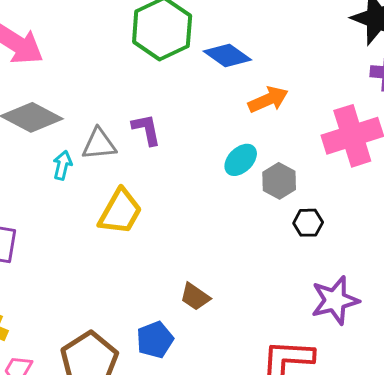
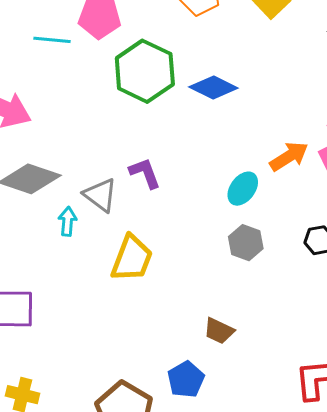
orange arrow: (268, 100) -> (289, 156), moved
gray triangle: (99, 144) -> (100, 195), turned 51
gray hexagon: (279, 181) -> (246, 243), moved

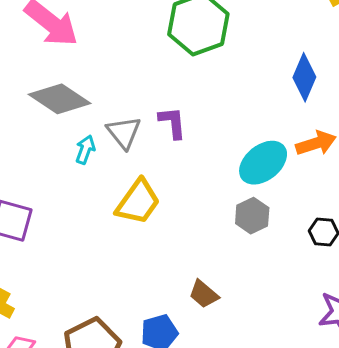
blue diamond: (213, 87) -> (304, 77), moved, turned 72
cyan ellipse: (243, 189) -> (263, 163), size x1.4

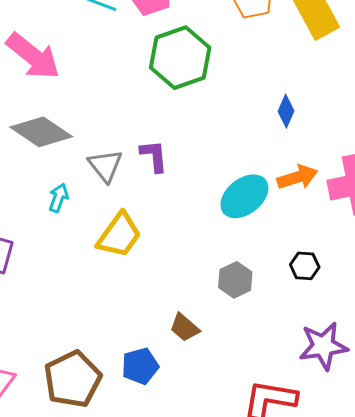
blue diamond: (304, 77) -> (286, 111), size x0.7
cyan arrow: (85, 150) -> (59, 198), moved
gray hexagon: (252, 216) -> (235, 280), moved

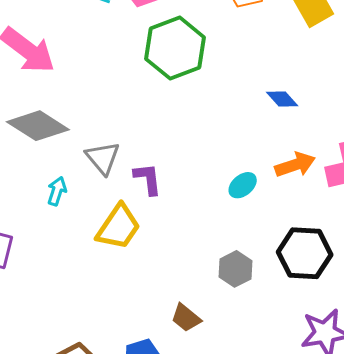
blue diamond: (286, 111) -> (282, 99), turned -64
purple L-shape: (154, 156) -> (148, 179), moved
cyan ellipse: (244, 196) -> (243, 185), size x0.6
black hexagon: (305, 266) -> (305, 253), size x1.8

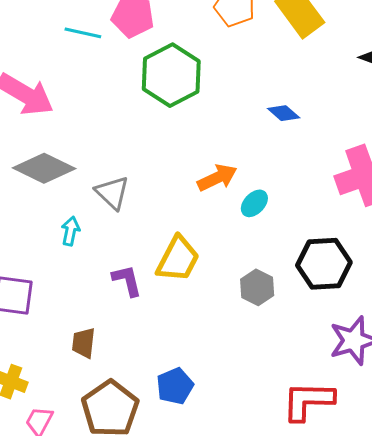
orange arrow: (295, 165) -> (217, 178), moved
purple L-shape: (148, 179) -> (127, 280), moved
yellow trapezoid: (118, 227) -> (178, 259), moved
brown trapezoid: (186, 318) -> (84, 343), moved, turned 64

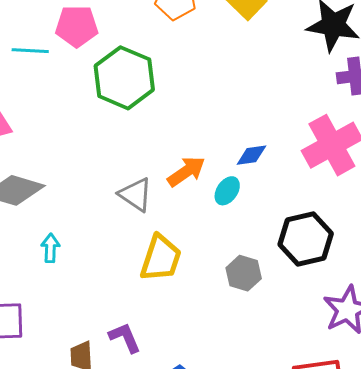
blue diamond: (284, 113) -> (251, 155), moved, turned -40
gray triangle: (112, 193) -> (135, 195), moved
purple L-shape: (127, 280) -> (125, 338), moved

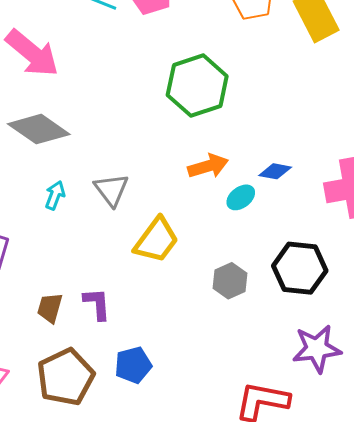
green hexagon: (124, 78) -> (197, 86), moved
gray triangle: (135, 195) -> (111, 190), moved

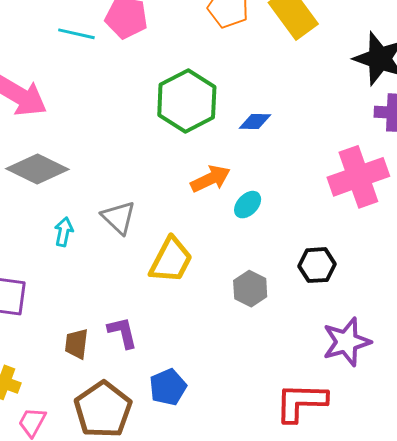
blue diamond: (275, 171) -> (255, 122), moved
black hexagon: (300, 268) -> (317, 265), size x0.7

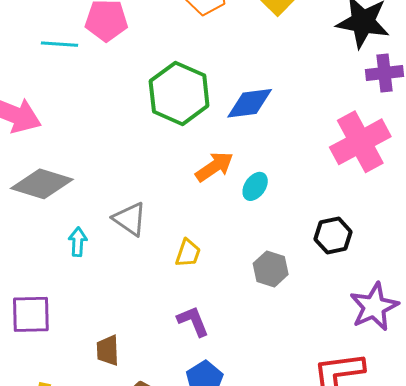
blue diamond: (255, 122) -> (250, 103), size x1.5
yellow trapezoid: (171, 260) -> (188, 253), size x0.6
purple L-shape: (122, 332) -> (193, 321), moved

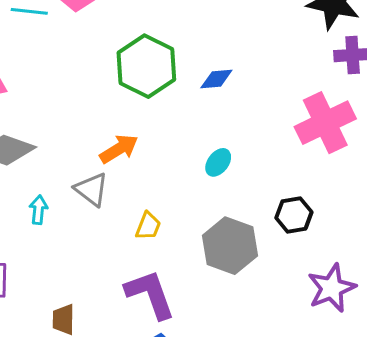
blue diamond: (250, 103) -> (216, 79), size x0.7
orange arrow: (214, 167) -> (119, 149), moved
gray hexagon: (271, 269) -> (230, 246), size x1.6
purple L-shape: (193, 321) -> (150, 294), size x1.6

